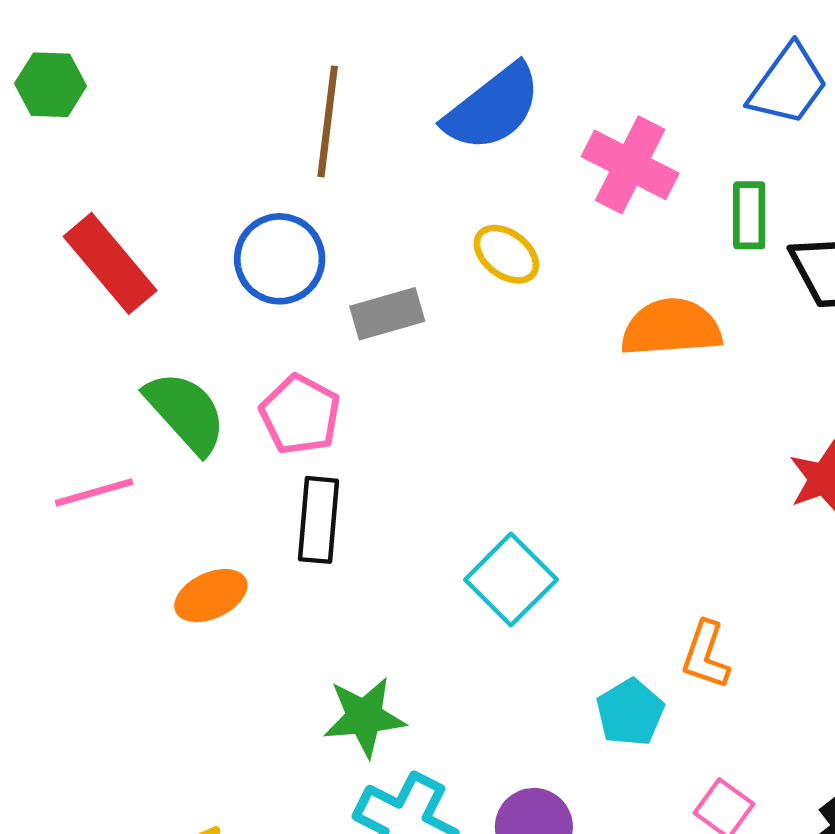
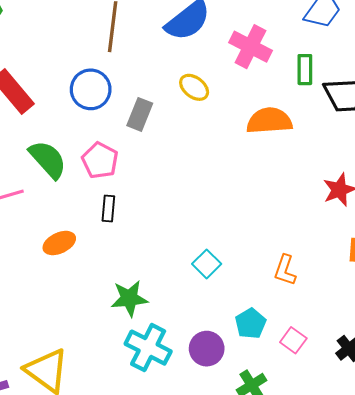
gray rectangle: (387, 314) -> (140, 114), turned -52
black rectangle: (319, 520) -> (108, 209), size x0.7
cyan square: (511, 580) -> (207, 264), moved, size x0.7
cyan pentagon: (630, 712) -> (251, 323), moved

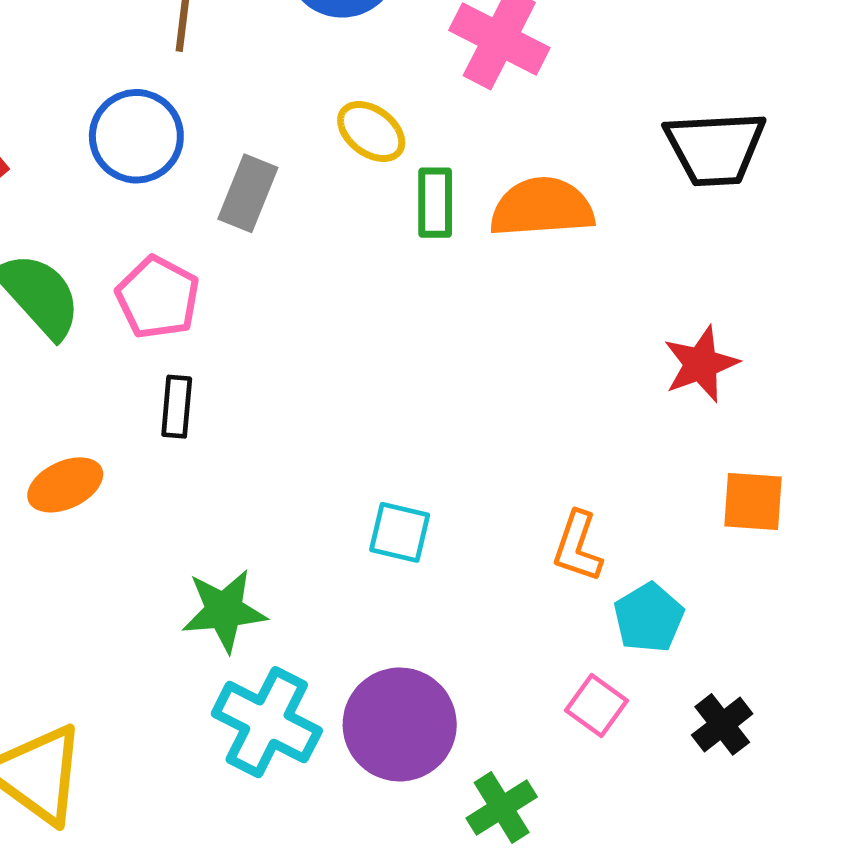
green rectangle: (305, 70) -> (435, 203), moved
cyan square: (207, 264) -> (400, 532), turned -32
cyan pentagon: (251, 323) -> (649, 618), moved
purple circle: (207, 349) -> (400, 724), size x1.4

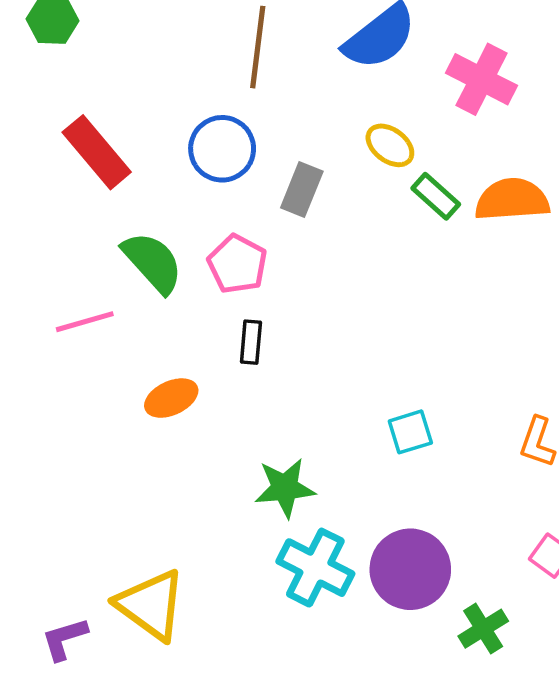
green rectangle: (435, 203) -> (436, 196), turned -48
cyan square: (400, 532) -> (410, 432), turned -30

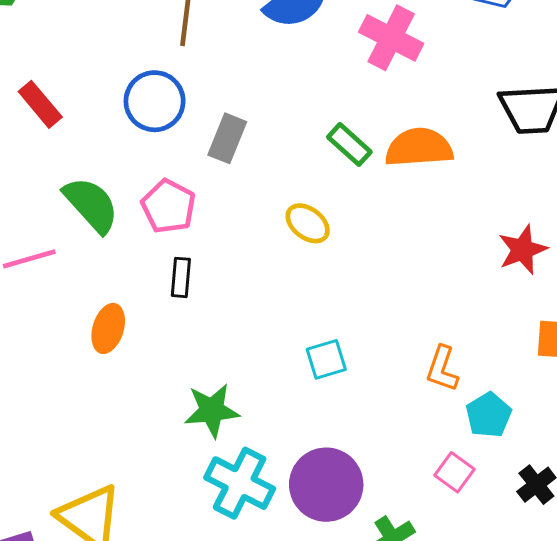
yellow ellipse: (390, 145) -> (308, 223), moved
red rectangle: (97, 152) -> (40, 104), size x0.7
orange ellipse: (171, 398) -> (108, 328), turned -48

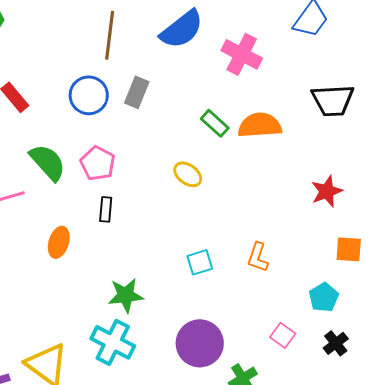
gray rectangle: (227, 138) -> (137, 92), moved
orange L-shape: (442, 369) -> (258, 257), moved
cyan pentagon: (489, 415) -> (324, 297), moved
cyan cross: (240, 483) -> (113, 342), moved

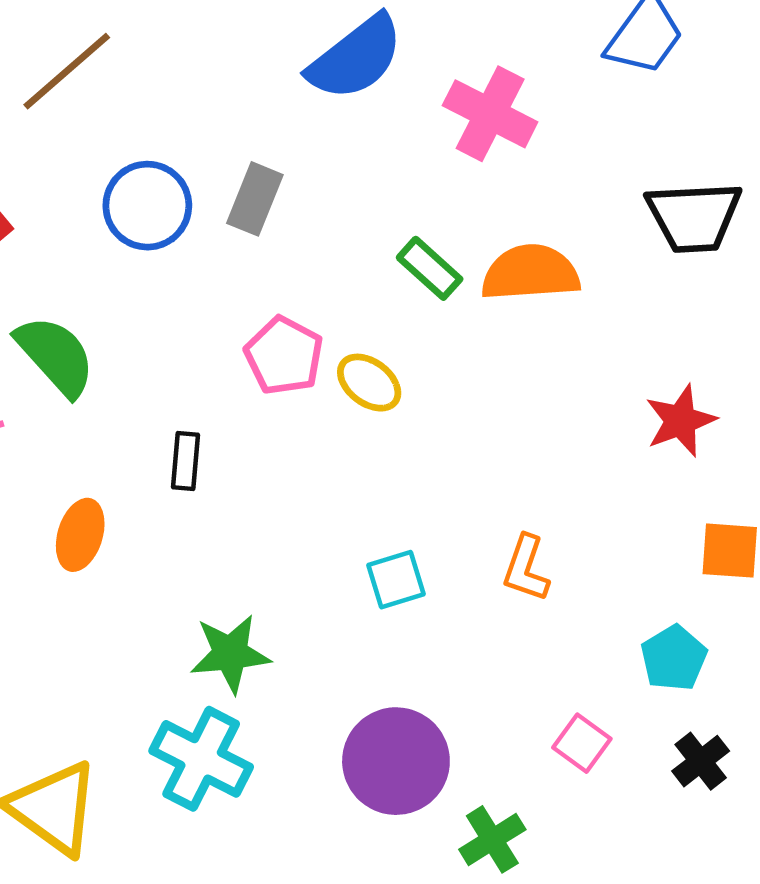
brown line: (110, 35) -> (67, 71), moved, turned 42
pink pentagon: (98, 163) -> (284, 356), moved

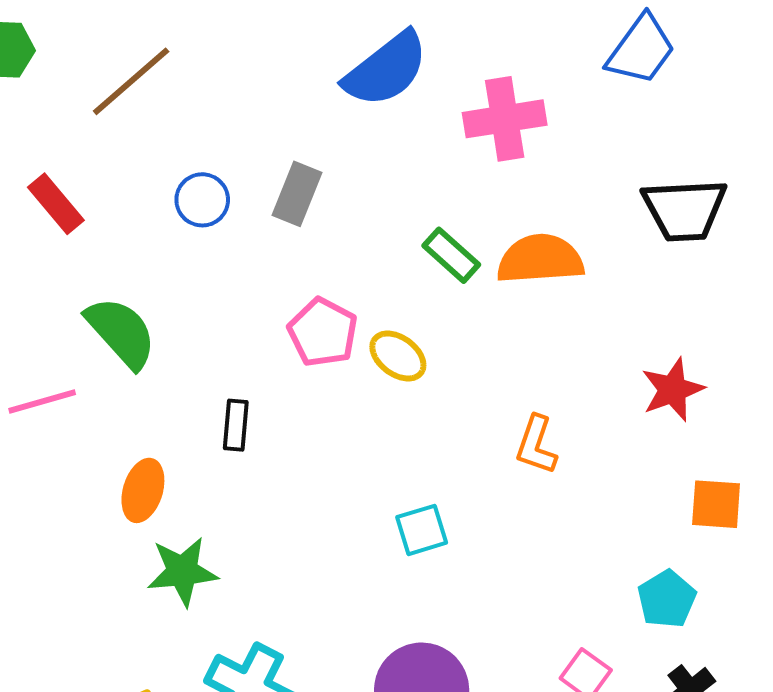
pink cross: (490, 114) -> (505, 119), turned -36
blue circle: (147, 206) -> (202, 200), size x0.7
orange L-shape: (526, 568) -> (536, 445), moved
green star: (230, 654) -> (182, 571), moved

